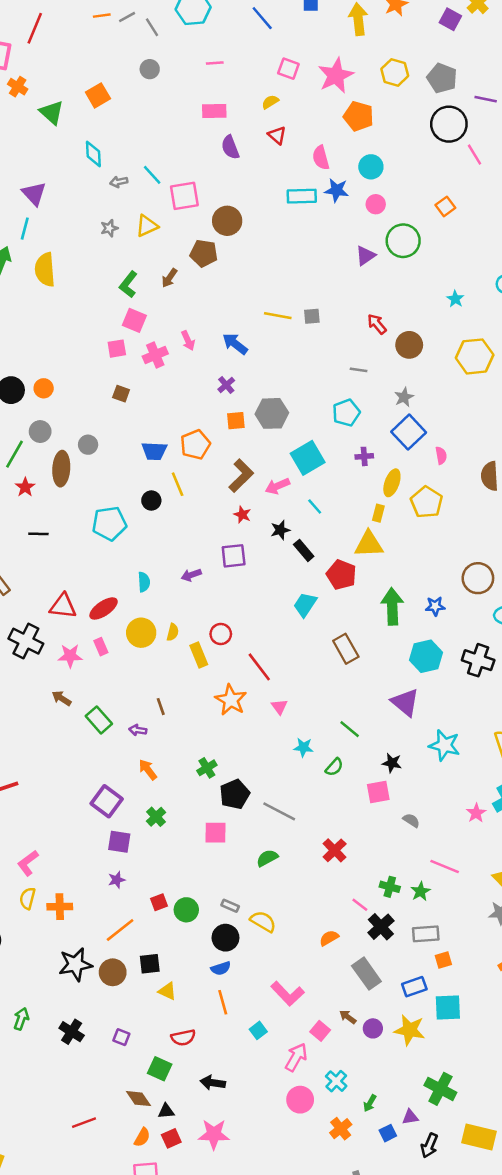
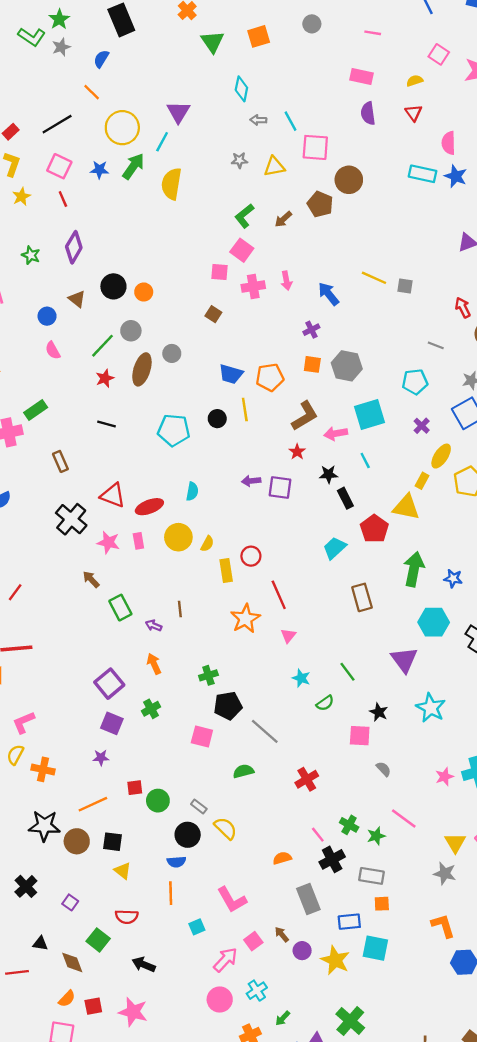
purple cross: (364, 456) -> (422, 426), turned 35
purple arrow: (191, 575) -> (251, 481), moved
black triangle: (166, 1111) -> (40, 943), moved

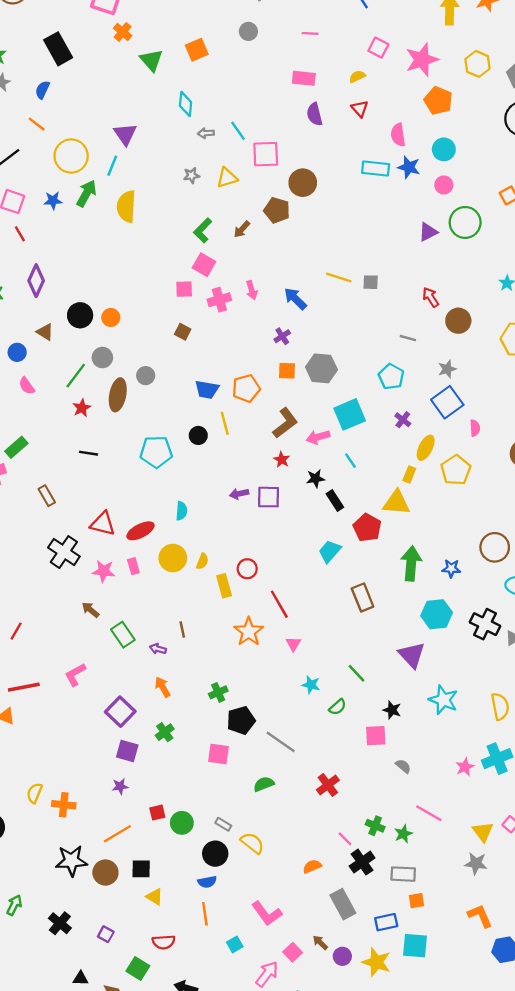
cyan pentagon: (415, 382) -> (391, 377), turned -30
pink L-shape: (24, 722) -> (75, 675), moved

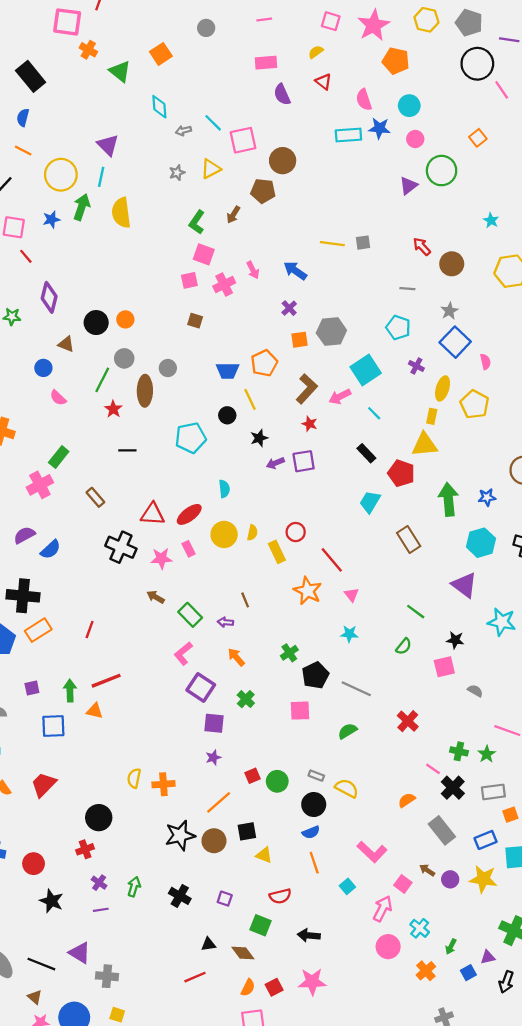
black star: (315, 479) -> (259, 438), moved
pink L-shape: (75, 675) -> (183, 653), moved
cyan star: (311, 685) -> (349, 634), moved

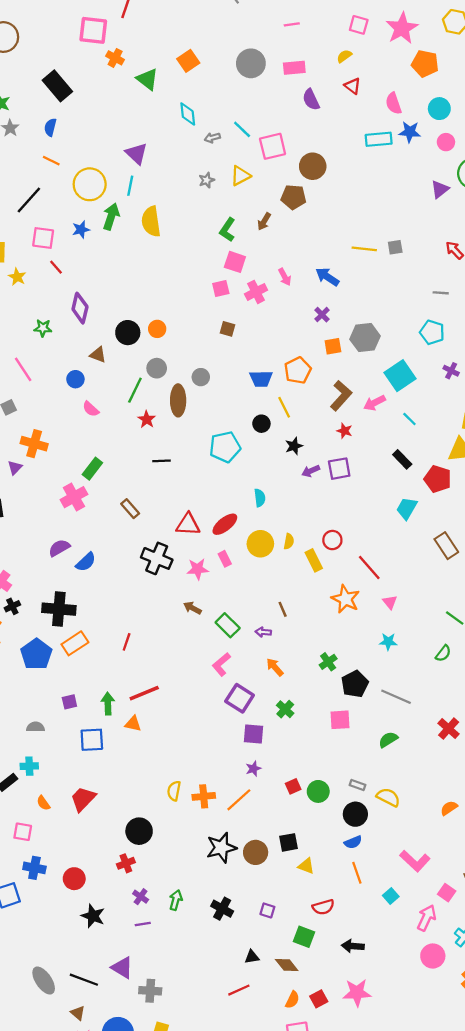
gray circle: (206, 28) -> (251, 63), moved, size x1.6
orange line: (219, 802) -> (239, 800), moved

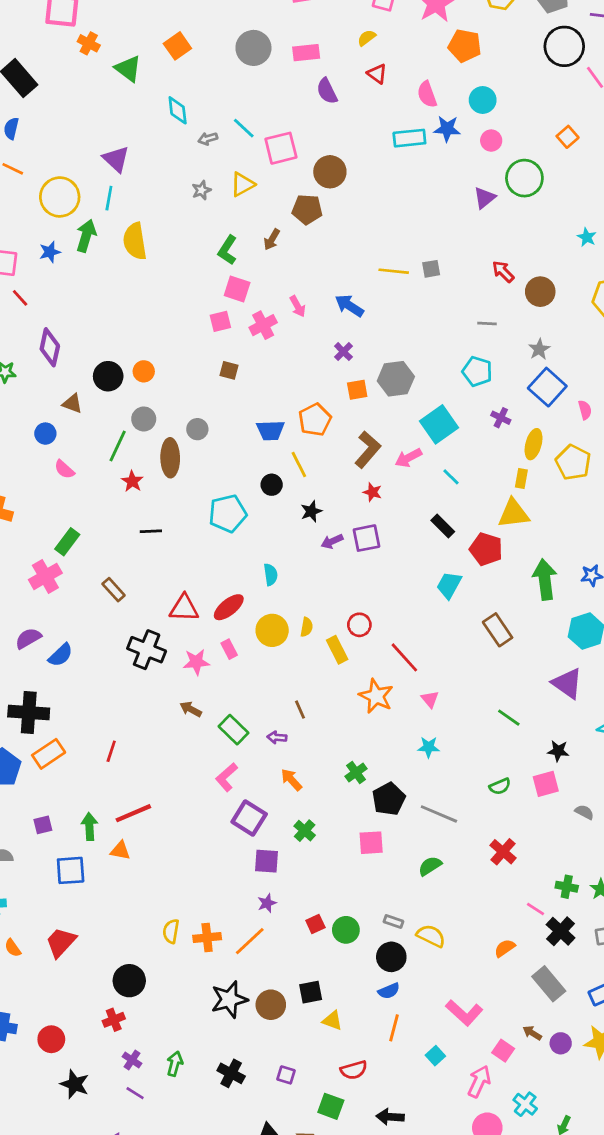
green semicircle: (443, 653) -> (500, 786), moved, turned 30
orange line: (357, 873) -> (394, 1028), turned 35
purple line: (143, 924) -> (135, 1093), turned 42

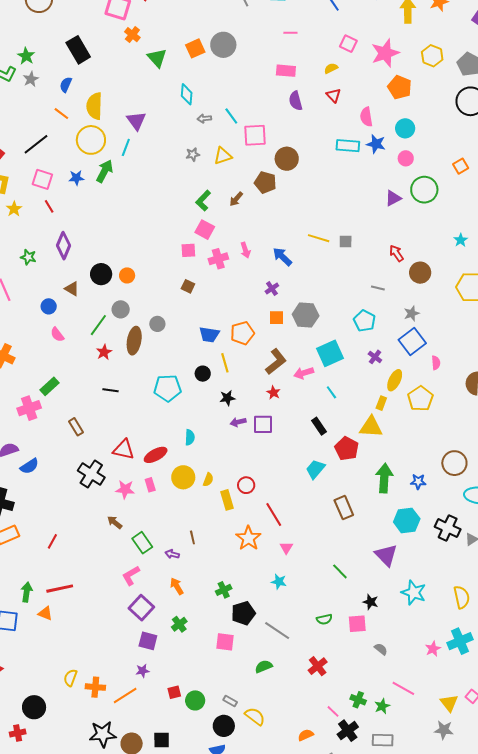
gray circle: (253, 48) -> (223, 45), moved
yellow semicircle: (135, 241) -> (94, 106), moved

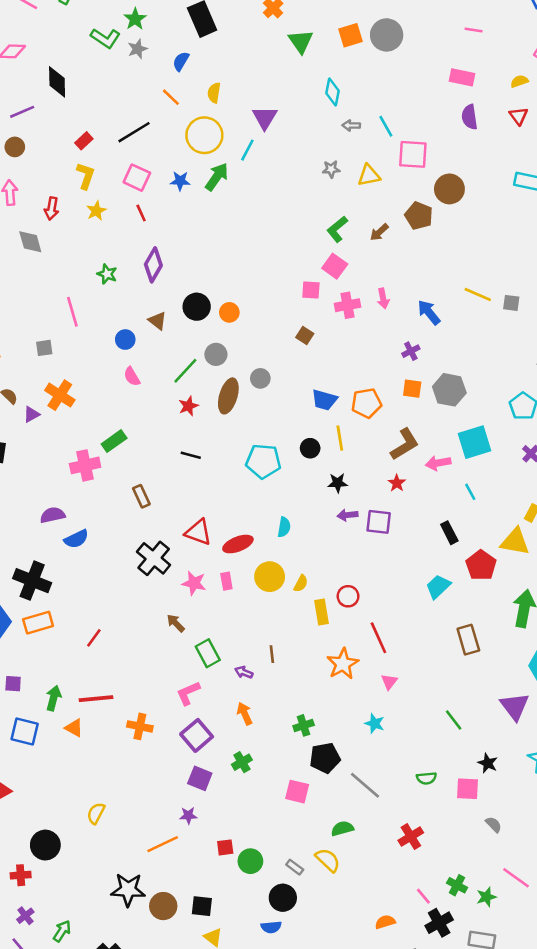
yellow semicircle: (94, 106) -> (214, 93), size x0.6
orange cross: (95, 687) -> (140, 726), moved
yellow semicircle: (255, 716) -> (328, 860), moved

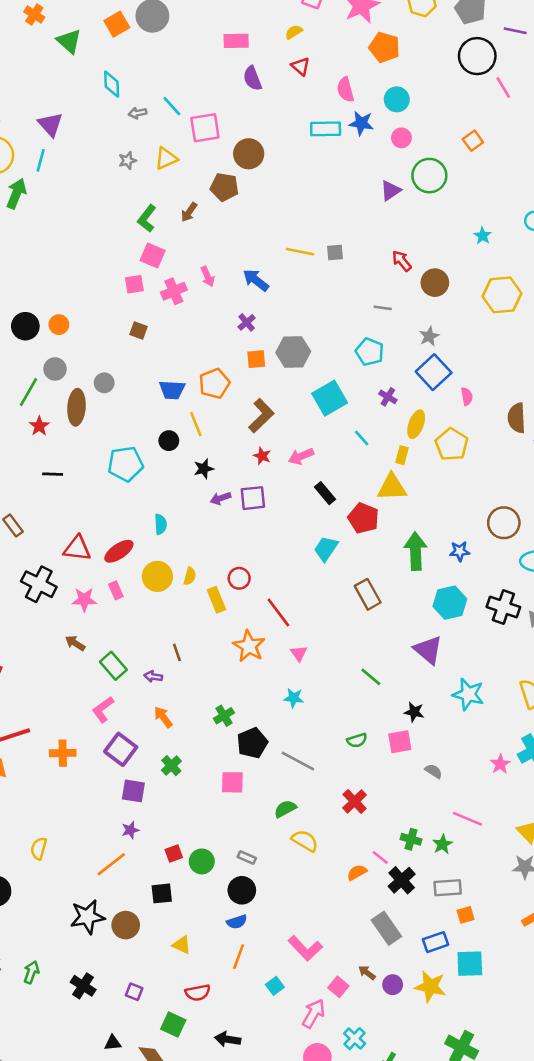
pink arrow: (438, 463) -> (301, 456), moved
cyan line: (470, 492) -> (362, 438), moved
yellow semicircle: (328, 860) -> (305, 841), moved
black square: (202, 906) -> (162, 893), moved
orange semicircle: (385, 922) -> (357, 872), moved

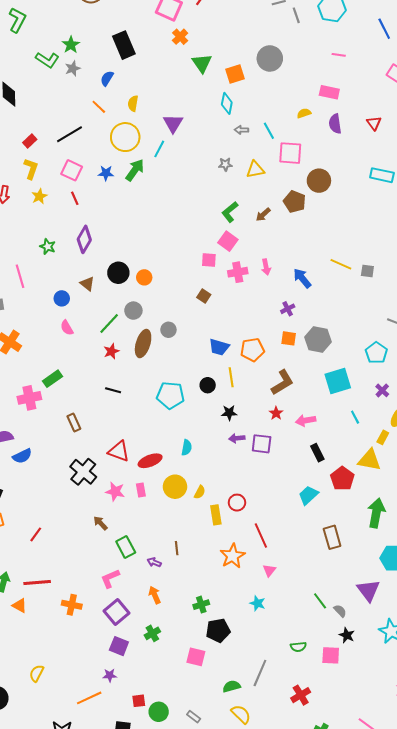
orange square: (117, 24) -> (235, 74), moved
yellow semicircle: (294, 32) -> (304, 113), moved
gray line: (298, 761) -> (260, 673), moved, turned 72
gray semicircle: (434, 771) -> (340, 611), moved
red cross: (355, 801) -> (301, 695), moved

